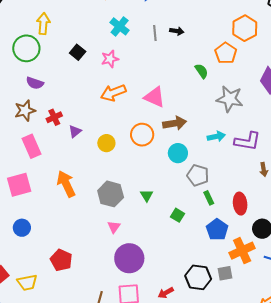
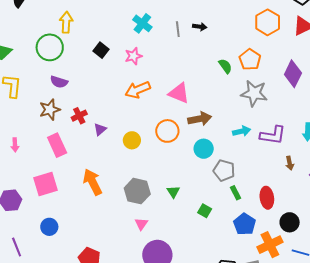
orange pentagon: (226, 53) -> (250, 60), moved

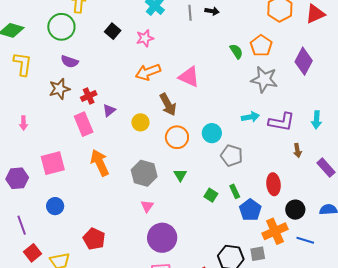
brown arrow: (200, 119) -> (168, 104), moved, turned 70
orange circle: (167, 131) -> (177, 137), moved
pink rectangle: (57, 145) -> (84, 124), moved
green rectangle: (235, 193) -> (235, 191), moved

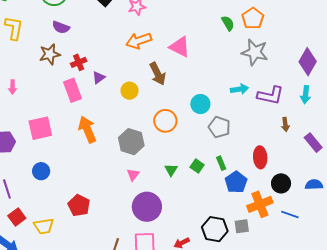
purple diamond: (304, 61) -> (308, 62), moved
orange circle: (177, 137) -> (165, 121), moved
green triangle: (180, 175) -> (171, 170), moved

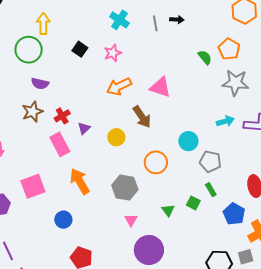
green rectangle: (221, 163) -> (211, 190), moved
blue circle: (41, 171) -> (63, 220), moved

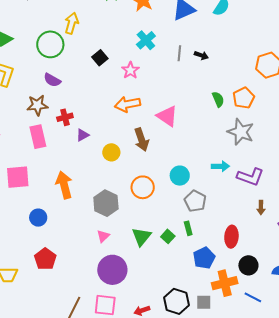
pink star: (113, 53) -> (130, 70), turned -30
pink rectangle: (60, 144) -> (38, 137), moved
green triangle: (168, 210) -> (142, 237), size x1.5

